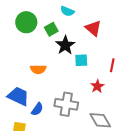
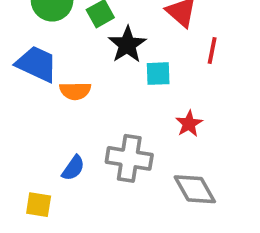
red line: (112, 65) -> (212, 50), moved
blue trapezoid: (18, 96) -> (37, 64), moved

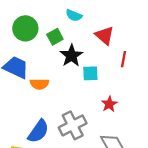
gray cross: (129, 158) -> (73, 125), turned -36
blue semicircle: (73, 168) -> (38, 131), size x1.5

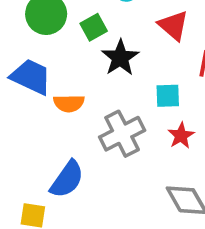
cyan square: (90, 73) -> (168, 96), moved
gray cross: (73, 125) -> (122, 134), moved

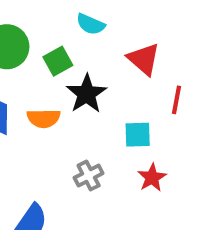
orange semicircle: (69, 103) -> (44, 118), moved
gray cross: (122, 134) -> (89, 176), size x0.6

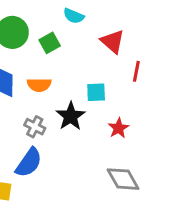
black star: (87, 94) -> (71, 116), moved
cyan square: (138, 135) -> (96, 92), moved
gray cross: (89, 176) -> (35, 127), moved, turned -36

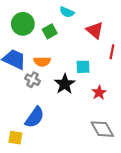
gray cross: (35, 127) -> (33, 80), moved

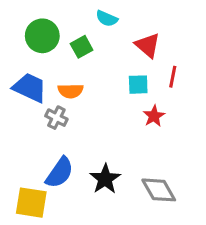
cyan square: (83, 67) -> (138, 85), moved
black star: (65, 84) -> (105, 179), moved
red star: (99, 93) -> (154, 116), moved
yellow square: (15, 138) -> (31, 203), size x1.5

